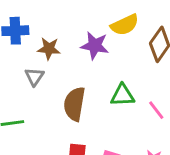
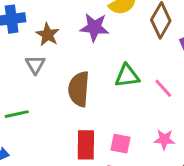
brown star: (49, 49) -> (48, 34), turned 30

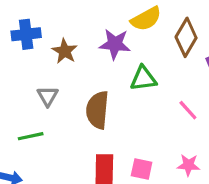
gray triangle: (35, 65) -> (48, 96), moved
green triangle: (127, 76) -> (143, 79), moved

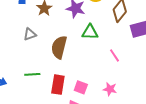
gray triangle: (48, 96) -> (30, 34), turned 32
green line: (31, 136) -> (32, 74), moved

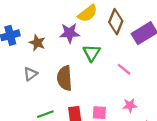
green triangle: (90, 32) -> (92, 53), turned -42

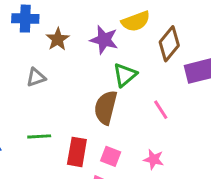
brown semicircle: (65, 78) -> (106, 108), moved

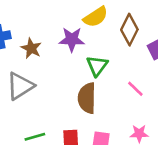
gray triangle: (36, 77) -> (20, 86), size x1.6

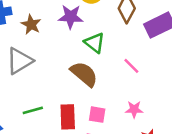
green triangle: (97, 66) -> (95, 43), turned -30
brown semicircle: (87, 98) -> (84, 74), turned 128

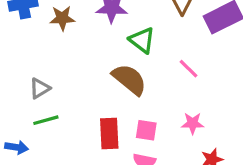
brown star: (31, 24) -> (62, 18), turned -30
gray triangle: (20, 61) -> (40, 88), moved, size x0.6
green line: (33, 110) -> (46, 120), moved

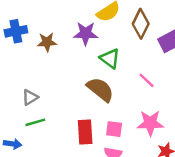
pink star: (193, 123) -> (150, 123), size x1.5

